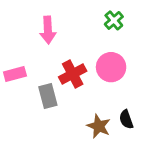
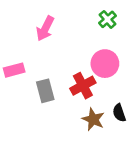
pink arrow: (48, 30) -> (45, 29), turned 30
red cross: (73, 74) -> (83, 86), moved

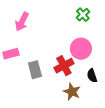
pink arrow: (45, 29) -> (22, 22), moved
black semicircle: (119, 113) -> (92, 76), moved

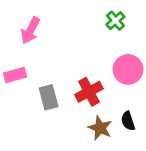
pink circle: (81, 49) -> (128, 69), moved
black semicircle: (92, 76) -> (128, 121), moved

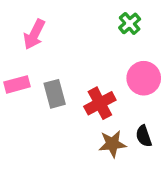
gray rectangle: (49, 97) -> (55, 94), moved
brown star: (100, 128) -> (112, 144), turned -30

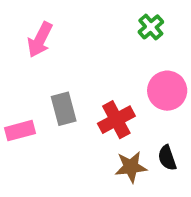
pink rectangle: (17, 84) -> (20, 131), moved

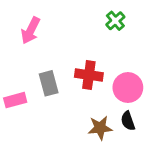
pink circle: (167, 91) -> (128, 88), moved
red cross: (116, 120) -> (89, 75), moved, turned 36

